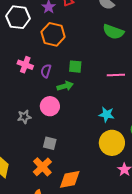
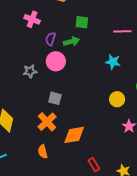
purple semicircle: (46, 71) -> (51, 39), moved
cyan star: (107, 114) -> (113, 62), moved
yellow circle: (112, 143) -> (117, 99), size x0.6

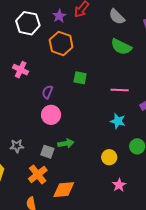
pink cross: (32, 19) -> (21, 70), moved
green arrow: (71, 41) -> (66, 143), moved
cyan star: (113, 62) -> (118, 121), moved
gray star: (30, 71) -> (17, 146), moved

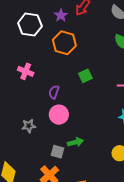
green square: (80, 78) -> (85, 76), turned -32
gray star: (17, 146) -> (29, 126), moved

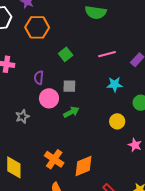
green arrow: (75, 142) -> (71, 112), moved
gray square: (57, 152) -> (69, 86), moved

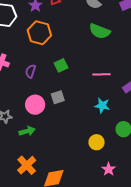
purple semicircle: (39, 78) -> (31, 71), moved
gray square: (69, 86) -> (58, 97), turned -32
green arrow: (71, 112) -> (27, 131), moved

